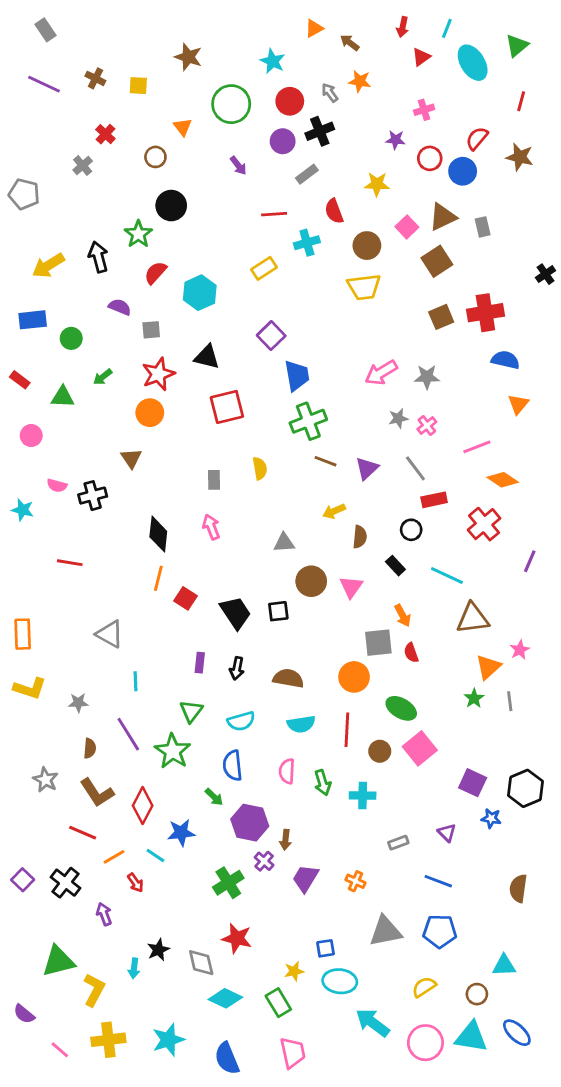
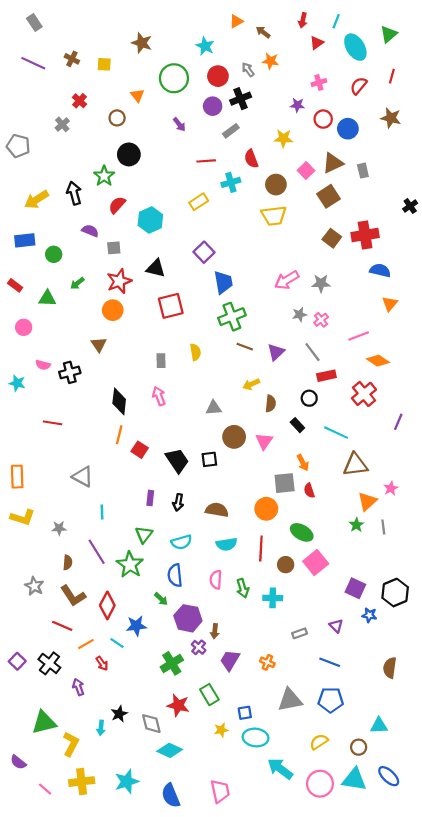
red semicircle: (477, 138) -> (359, 86), moved
brown square: (441, 317) -> (332, 238), turned -30
green rectangle: (278, 1003) -> (209, 695), moved

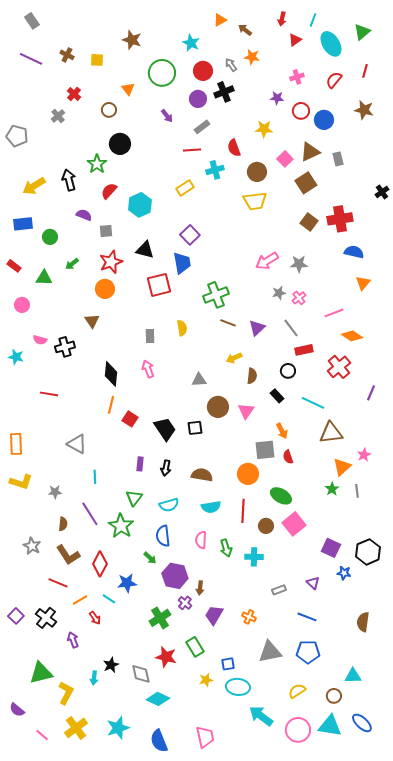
gray rectangle: (231, 131) -> (202, 127), moved
blue trapezoid: (223, 282) -> (182, 263), moved
yellow cross: (82, 782) -> (76, 728), turned -30

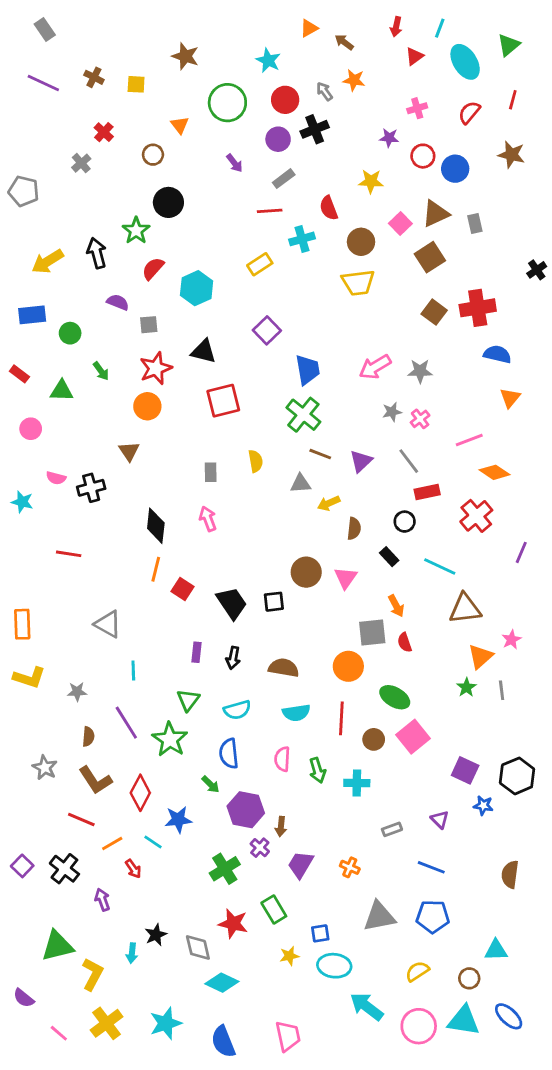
blue trapezoid: (182, 263) -> (308, 370), moved
green arrow: (72, 264) -> (101, 371), turned -88
green cross: (216, 295) -> (303, 415), turned -30
gray triangle: (199, 380) -> (301, 484), moved

